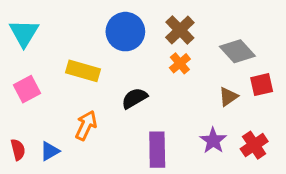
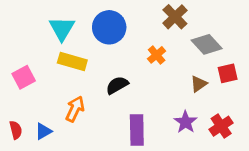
brown cross: (180, 30) -> (175, 17), moved
cyan triangle: (24, 33) -> (62, 29), moved

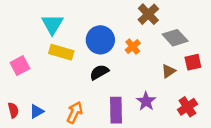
blue circle: (109, 27) -> (100, 40), moved
orange arrow: (75, 109) -> (75, 112), moved
purple star: (186, 122) -> (146, 101), moved

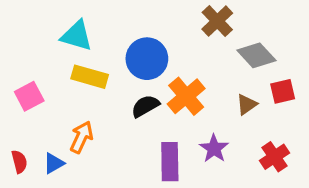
cyan triangle: (52, 24) -> (77, 36), turned -45
orange cross: (133, 47) -> (186, 96), moved, size x1.6
orange arrow: (75, 112) -> (82, 137), moved

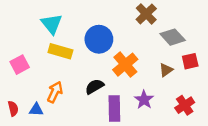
cyan triangle: (77, 36) -> (52, 24), turned 35
black semicircle: (145, 106) -> (94, 87), moved
blue triangle: (54, 163) -> (36, 110), turned 32

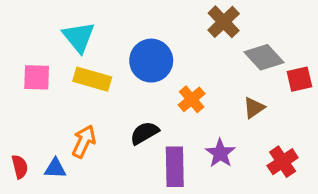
red square: (190, 61) -> (299, 79), moved
pink square: (20, 65) -> (37, 77), moved, turned 30
orange cross: (125, 65) -> (192, 99), size x0.7

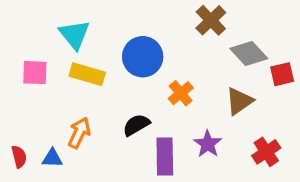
brown triangle: (254, 108) -> (239, 101), size x1.4

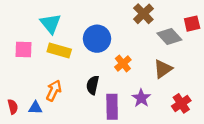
red square: (282, 74) -> (192, 24), moved
black semicircle: (136, 125) -> (93, 85), turned -48

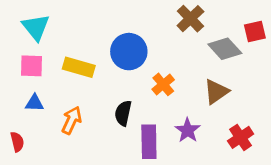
cyan triangle: (51, 24) -> (36, 27), moved
blue triangle: (35, 108) -> (34, 103), moved

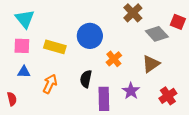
red square: (255, 32) -> (178, 22), turned 35

